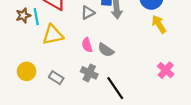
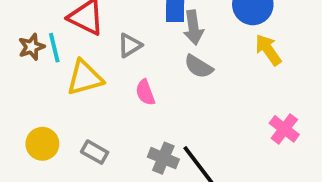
gray triangle: (88, 13) -> (130, 45), moved
gray semicircle: (106, 50) -> (199, 67), moved
gray cross: (89, 73) -> (163, 158), moved

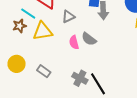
brown star: (32, 47) -> (20, 26), moved
cyan line: (54, 48) -> (28, 14), turned -49
gray semicircle: (199, 67) -> (89, 39), moved

